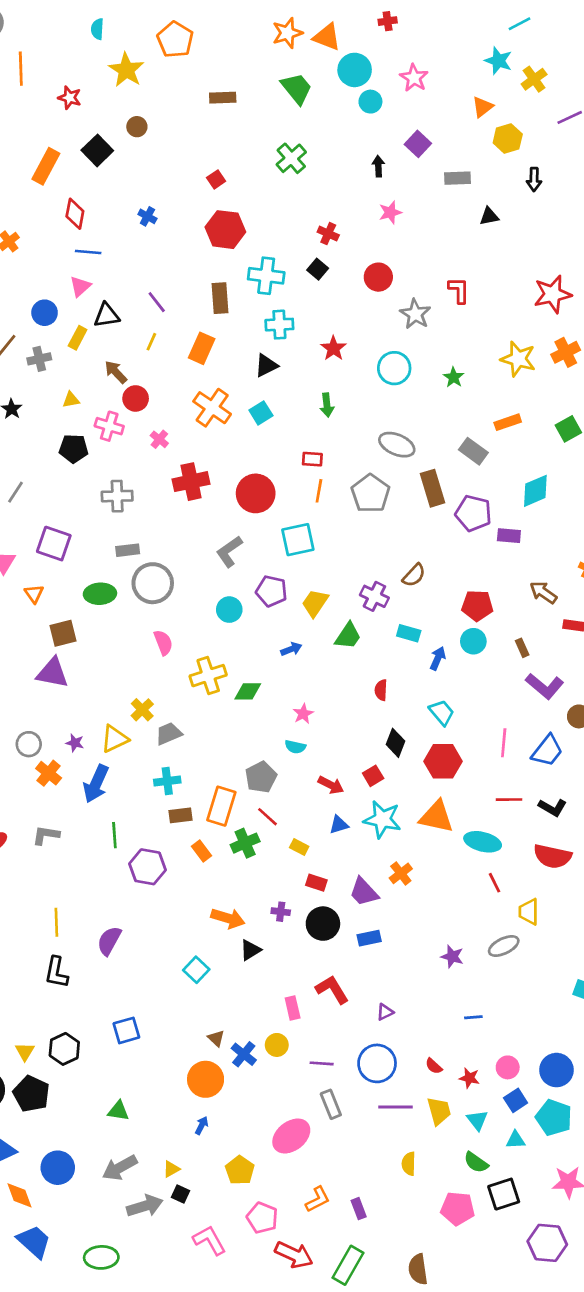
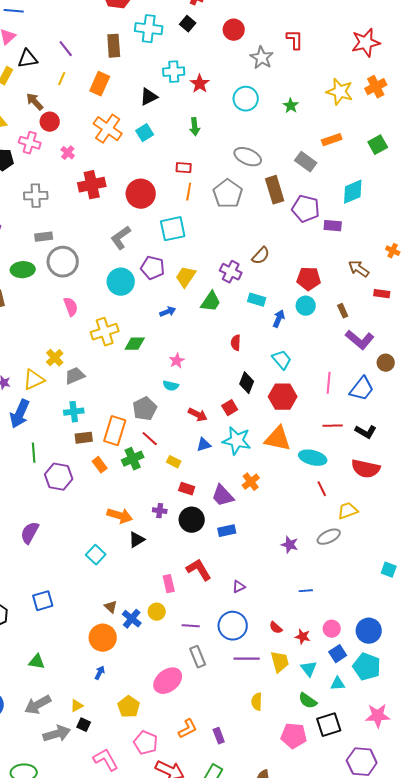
cyan cross: (279, 325) -> (174, 72), moved
cyan circle: (229, 610) -> (121, 282), size x1.4
yellow trapezoid: (529, 912) -> (348, 511), turned 70

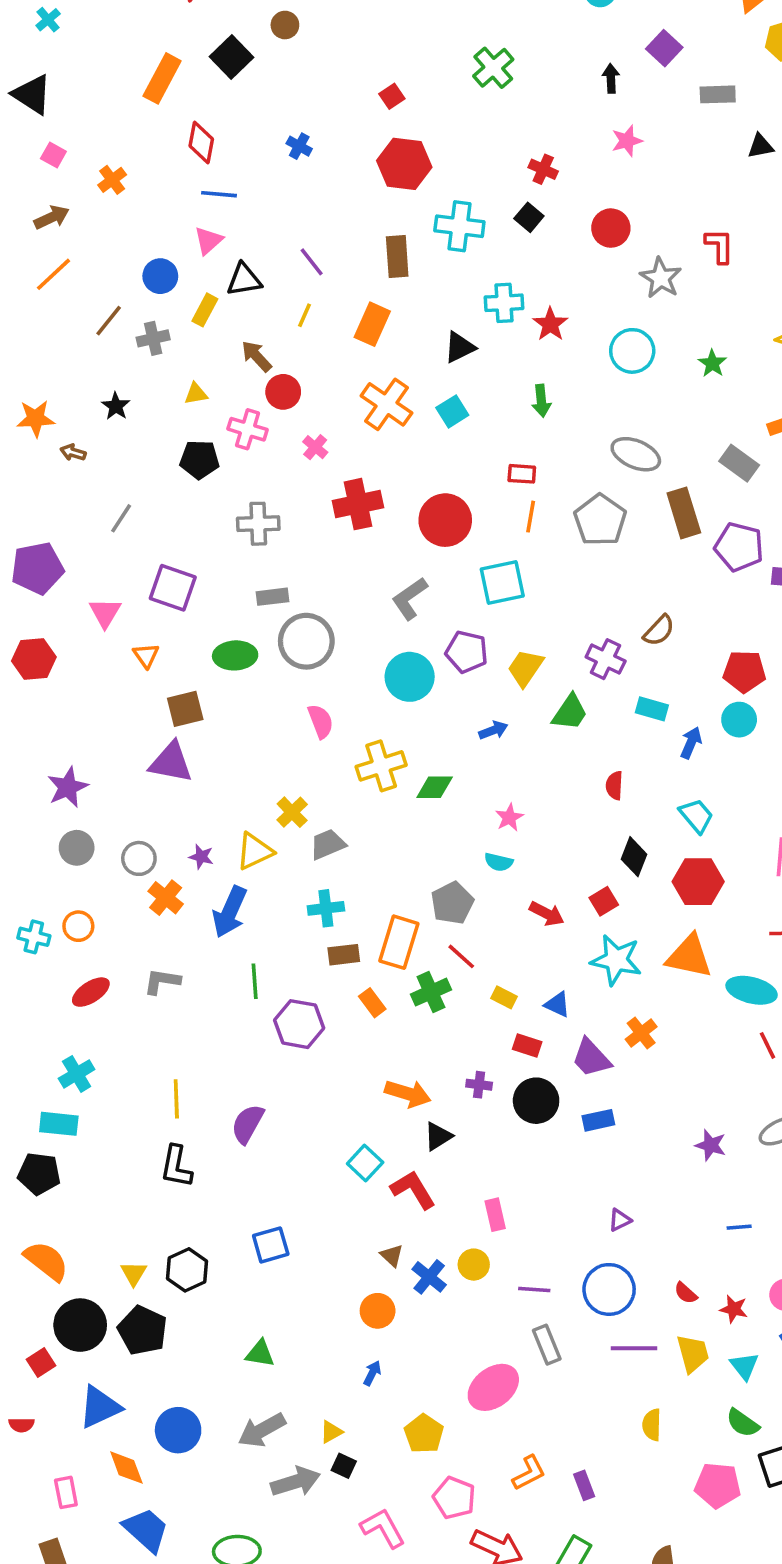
blue triangle: (204, 445) -> (557, 1005), moved, turned 42
red L-shape: (199, 570) -> (413, 1190), moved
orange circle: (103, 638) -> (378, 1311), size x0.7

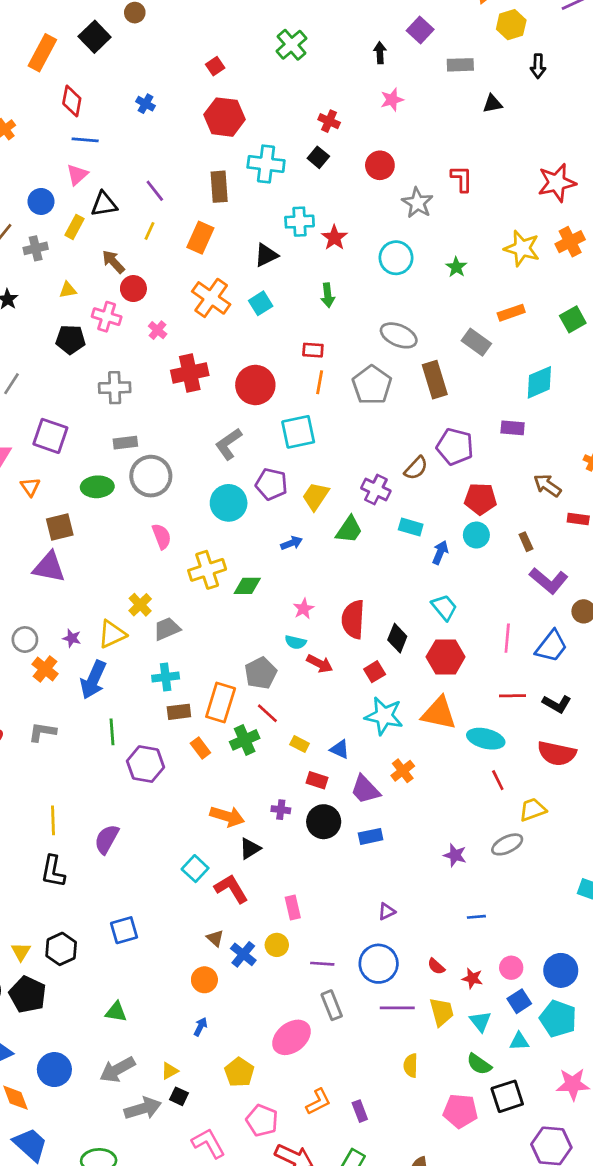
purple pentagon: (739, 547) -> (455, 447), moved
red semicircle: (614, 785) -> (353, 619), moved, size x1.8
red arrow: (547, 914) -> (320, 664), moved

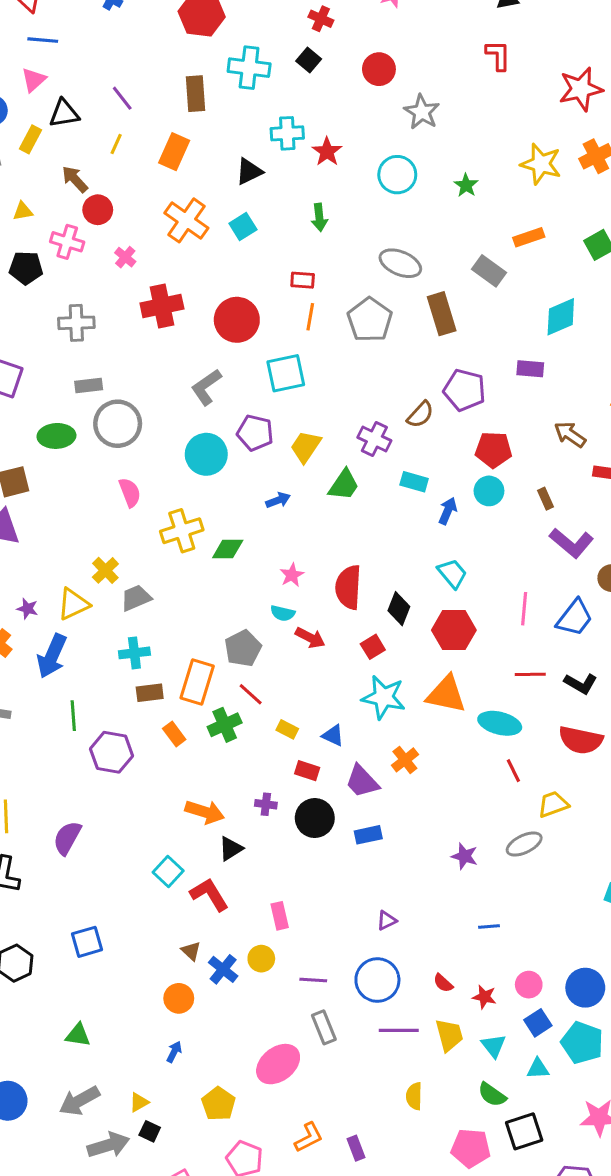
red L-shape: (462, 179) -> (498, 55), moved

